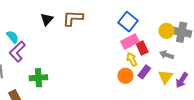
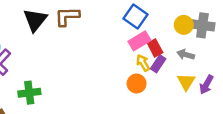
black triangle: (47, 19) -> (35, 20), size x1.5
purple rectangle: (144, 72) -> (158, 64), moved

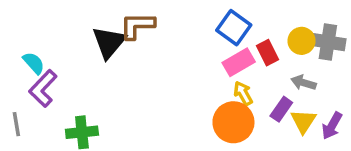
black triangle: (35, 20) -> (109, 42), moved
red rectangle: (155, 48) -> (268, 53), moved
purple rectangle: (158, 64) -> (281, 109), moved
orange circle: (137, 84) -> (233, 122), size x1.5

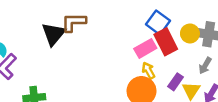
blue square: (234, 28) -> (158, 23), moved
red rectangle: (268, 53) -> (166, 42), size x1.5
gray arrow: (303, 83) -> (205, 66), moved, turned -77

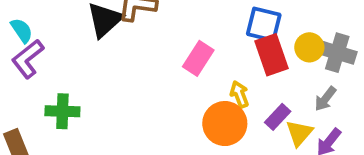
blue square: (158, 23) -> (264, 24), turned -30
pink rectangle: (145, 48) -> (198, 58), moved, turned -35

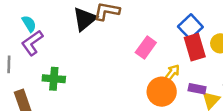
blue square: (264, 24) -> (190, 27), turned 30
yellow arrow: (239, 94) -> (172, 73), turned 56
purple rectangle: (278, 117) -> (197, 89), turned 56

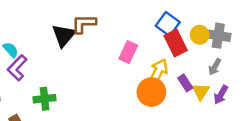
yellow arrow: (172, 73) -> (158, 72), size x1.5
purple rectangle: (197, 89) -> (185, 83), turned 56

